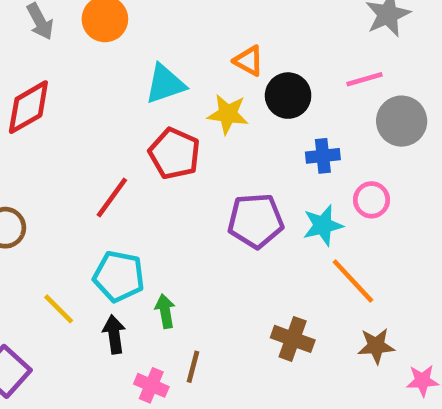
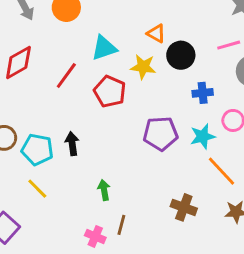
red line: (112, 198) -> (66, 76), moved
cyan pentagon: (119, 276) -> (37, 149), moved
black arrow: (114, 334) -> (72, 144), moved

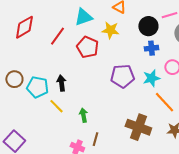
black circle: (181, 55) -> (148, 26), moved
yellow line: (37, 189) -> (56, 106), moved
brown cross: (184, 207) -> (138, 127), size x1.4

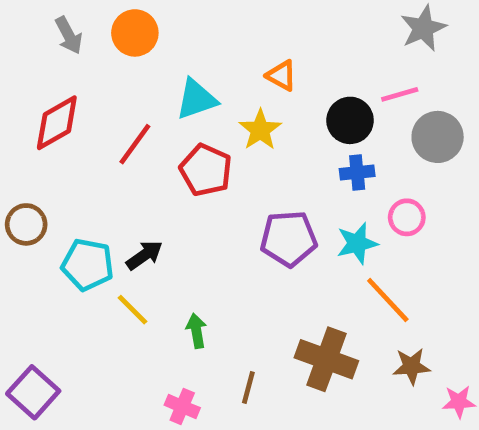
yellow star: (110, 30) -> (260, 130), turned 30
brown circle: (14, 79) -> (26, 224), moved
black arrow: (61, 83) -> (144, 255), turned 63
brown line: (95, 139) -> (248, 388), moved

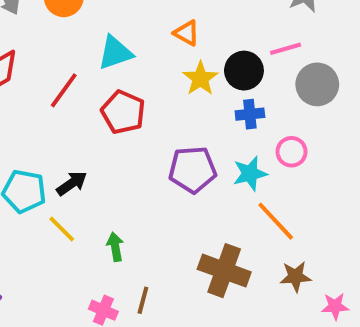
yellow star: (260, 130) -> (200, 78), moved
brown line: (248, 388) -> (143, 300), moved

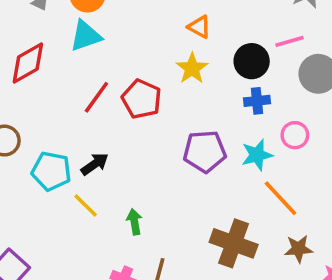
cyan triangle: (115, 53) -> (86, 36), moved
yellow star: (200, 78) -> (192, 68), moved
red line: (64, 90) -> (96, 97), moved

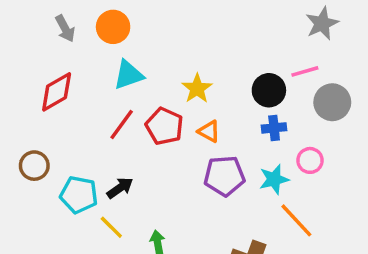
orange triangle: (199, 27) -> (209, 131), moved
cyan triangle: (86, 36) -> (128, 75), moved
yellow star: (192, 68) -> (197, 89), moved

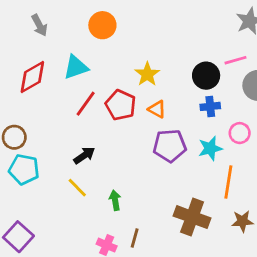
orange circle: (113, 27) -> (102, 25), moved
cyan triangle: (128, 75) -> (76, 67), moved
cyan pentagon: (79, 195) -> (24, 169), moved
orange line: (296, 220) -> (228, 182), turned 52

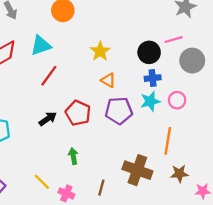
red pentagon: (121, 105) -> (78, 113), moved
cyan star: (210, 148) -> (150, 101), moved
yellow line: (77, 188) -> (42, 182), moved
brown line: (135, 238) -> (101, 188), moved

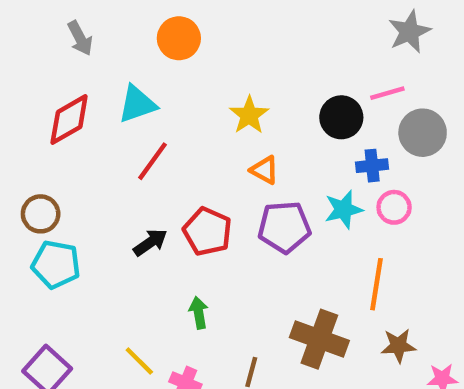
blue cross: (153, 78) -> (372, 166), moved

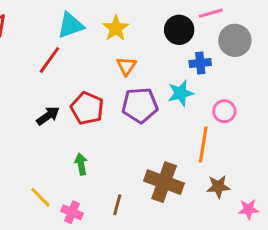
cyan triangle: (137, 104) -> (71, 25), moved
orange triangle: (264, 170) -> (126, 66), turned 35
pink circle: (394, 207) -> (224, 111), moved

